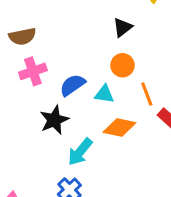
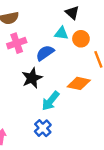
black triangle: (123, 27) -> (72, 13), moved, turned -40
cyan triangle: (104, 94) -> (61, 33), moved

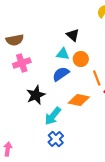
blue semicircle: (45, 53) -> (61, 74), moved
blue cross: (43, 128) -> (56, 139), moved

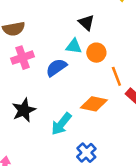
blue semicircle: (61, 74) -> (56, 68), moved
black star: (36, 95) -> (24, 110), moved
blue cross: (56, 139) -> (86, 153), moved

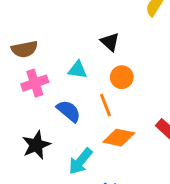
cyan triangle: (74, 46) -> (78, 70), moved
blue semicircle: (56, 68) -> (69, 111), moved, turned 75
orange line: (116, 76) -> (106, 105), moved

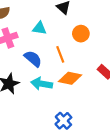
orange circle: (122, 77) -> (81, 34), moved
cyan arrow: (80, 161) -> (42, 84), moved, turned 60

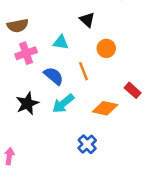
orange diamond: (70, 78) -> (105, 108), moved
cyan arrow: (42, 84) -> (63, 103), turned -48

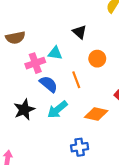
pink cross: (26, 53) -> (35, 63), moved
blue cross: (87, 144) -> (80, 147), turned 35

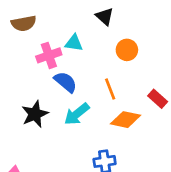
orange line: (76, 80) -> (110, 89), moved

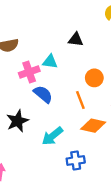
black triangle: (105, 16) -> (76, 40), turned -35
orange circle: (127, 50) -> (94, 78), moved
cyan arrow: (77, 114) -> (52, 136), moved

